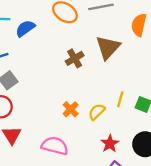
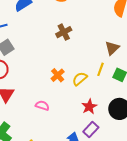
brown triangle: (108, 47) -> (112, 48), moved, size x0.7
pink semicircle: (55, 146) -> (42, 106), size x0.6

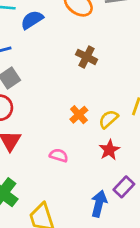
brown cross: (64, 32) -> (87, 57), turned -35
red star: (89, 107) -> (109, 150), moved

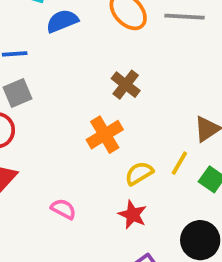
orange cross: (79, 115) -> (105, 135), moved, size x1.4
red star: (109, 150) -> (132, 215), turned -30

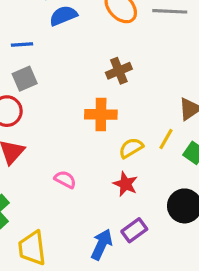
brown cross: (126, 85) -> (119, 71), turned 30
orange cross: (105, 135) -> (101, 114), turned 32

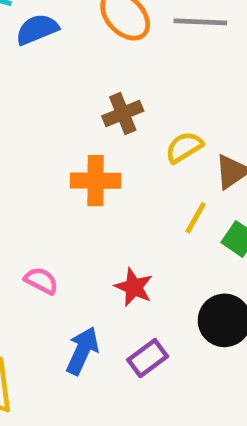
yellow semicircle: (131, 148) -> (184, 147), moved
blue arrow: (102, 244) -> (82, 351), moved

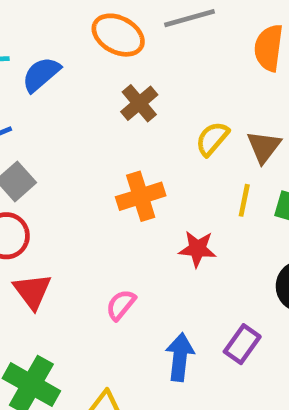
brown cross: (123, 113) -> (139, 103), moved
pink semicircle: (41, 281) -> (121, 305), turned -60
red star: (134, 287) -> (197, 249), moved

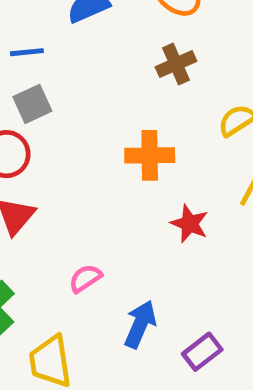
pink semicircle: (121, 305) -> (85, 278), moved
purple rectangle: (242, 344) -> (202, 352), moved

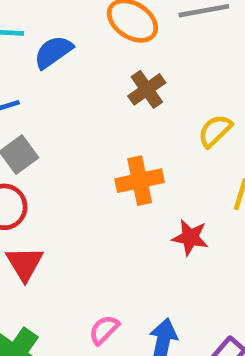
pink semicircle: (85, 278) -> (104, 330), moved

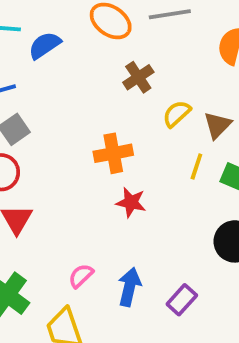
brown cross: (147, 89) -> (138, 77), moved
red star: (190, 237) -> (131, 202), moved

